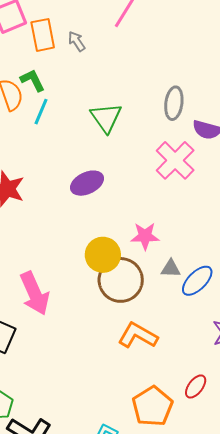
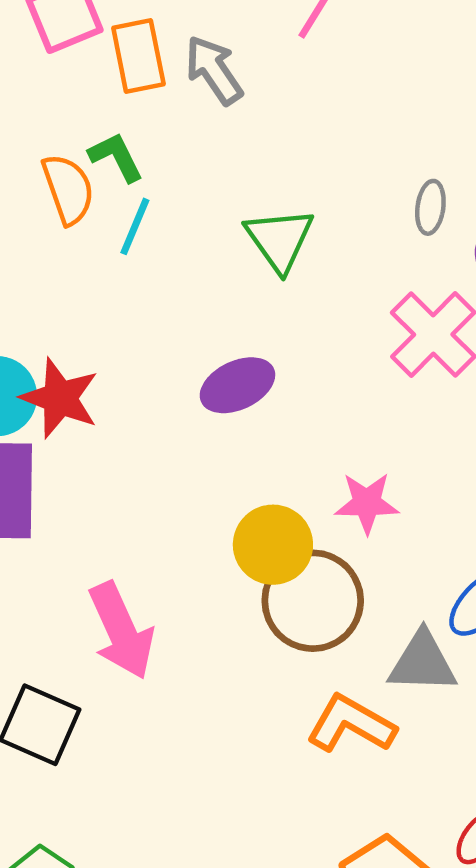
gray arrow: (77, 41) -> (214, 70), size x1.5
gray ellipse: (174, 103) -> (430, 207), size x0.7
gray triangle: (171, 269) -> (422, 662), moved, size x1.6

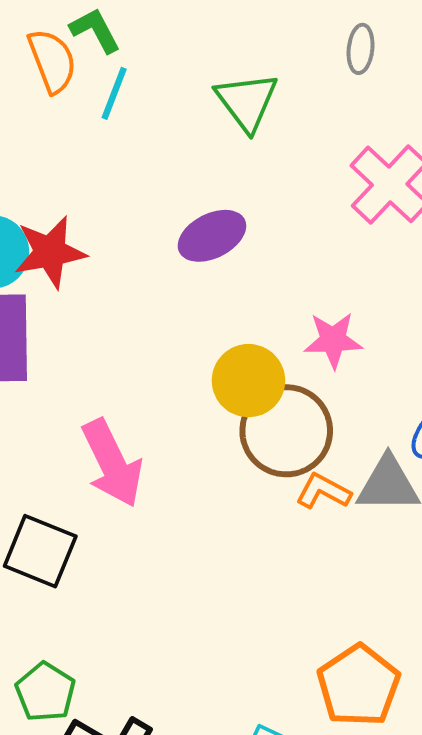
gray ellipse: (430, 207) -> (361, 49), moved
red star: (60, 398) -> (50, 252), turned -30
orange L-shape: (351, 724) -> (323, 491), moved, size x0.7

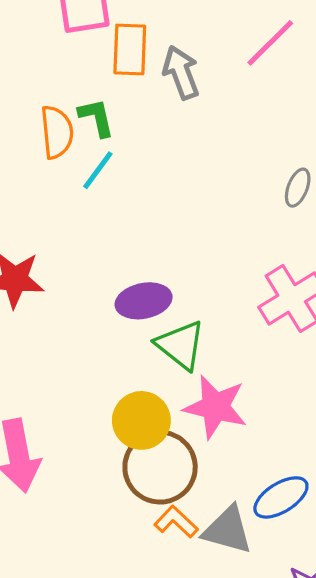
green triangle: (247, 102) -> (181, 345), moved, turned -30
pink star: (333, 340) -> (215, 407), size x1.4

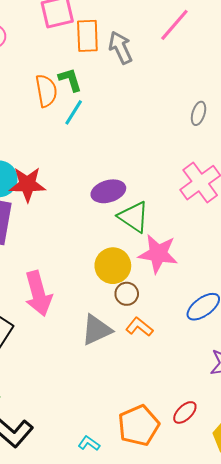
brown circle: (160, 467) -> (127, 294), size x0.5
gray triangle: (228, 530) -> (96, 330), moved, turned -36

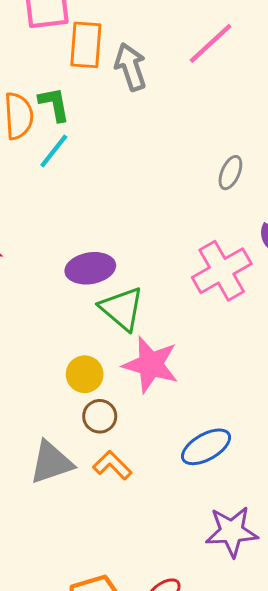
yellow circle: (113, 266) -> (85, 374), size x0.7

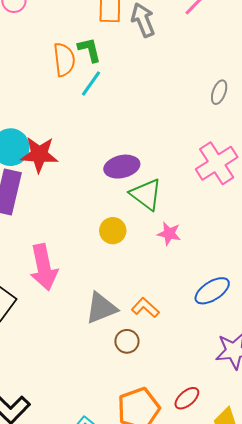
pink star: (151, 365) -> (169, 234), size x0.6
yellow circle: (85, 374) -> (113, 231), moved
brown circle: (100, 416) -> (127, 341), moved

